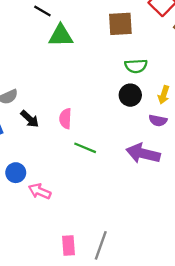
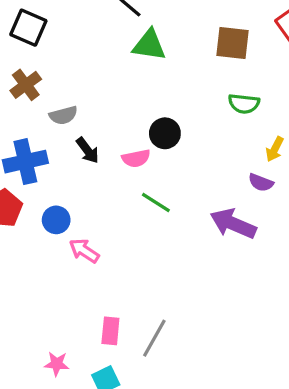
black circle: (130, 95) -> (165, 133), moved
pink semicircle: (65, 119) -> (136, 158), turned -114

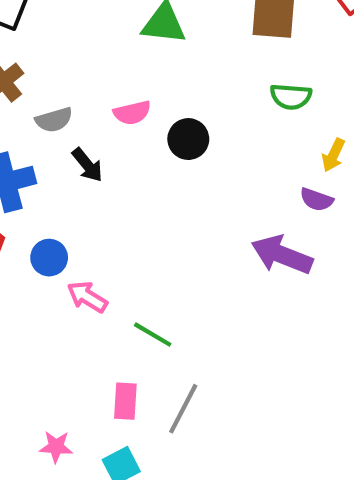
pink semicircle: (136, 158) -> (132, 113), moved
green line: (156, 202) -> (153, 335), moved

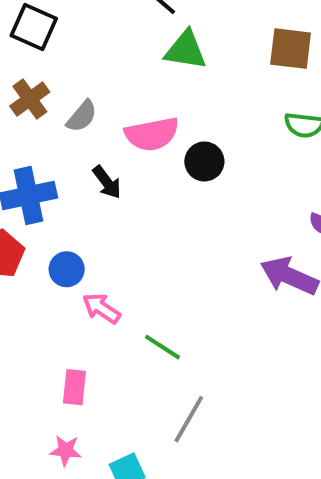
pink semicircle: (132, 113) -> (152, 134), size x1.5
gray semicircle: (54, 120) -> (82, 116), moved, turned -36
pink rectangle: (125, 401) -> (74, 387), moved

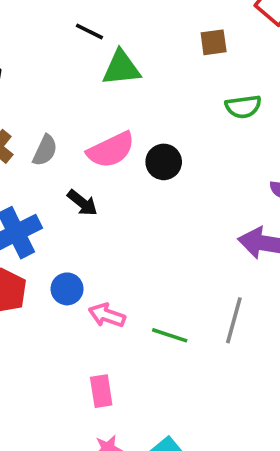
brown square: (291, 49) -> (214, 42), size x0.7
gray line: (189, 419) -> (234, 320), moved

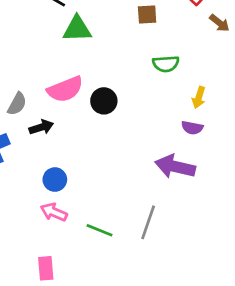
gray semicircle: (45, 150) -> (17, 104), moved
black arrow: (82, 203) -> (41, 127), turned -60
blue circle: (67, 289) -> (55, 180), moved

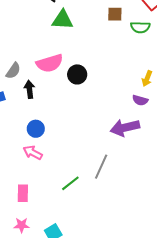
green semicircle: (166, 64) -> (140, 27), moved
black arrow: (41, 127) -> (29, 89), turned -84
purple arrow: (175, 167) -> (125, 128), turned -32
green line: (100, 230) -> (70, 183), moved, turned -66

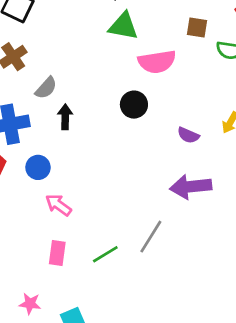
pink semicircle: (50, 63) -> (157, 62), moved
purple semicircle: (140, 100) -> (188, 135), moved
blue circle: (36, 129) -> (38, 167), moved
pink rectangle: (23, 193) -> (57, 253), moved

